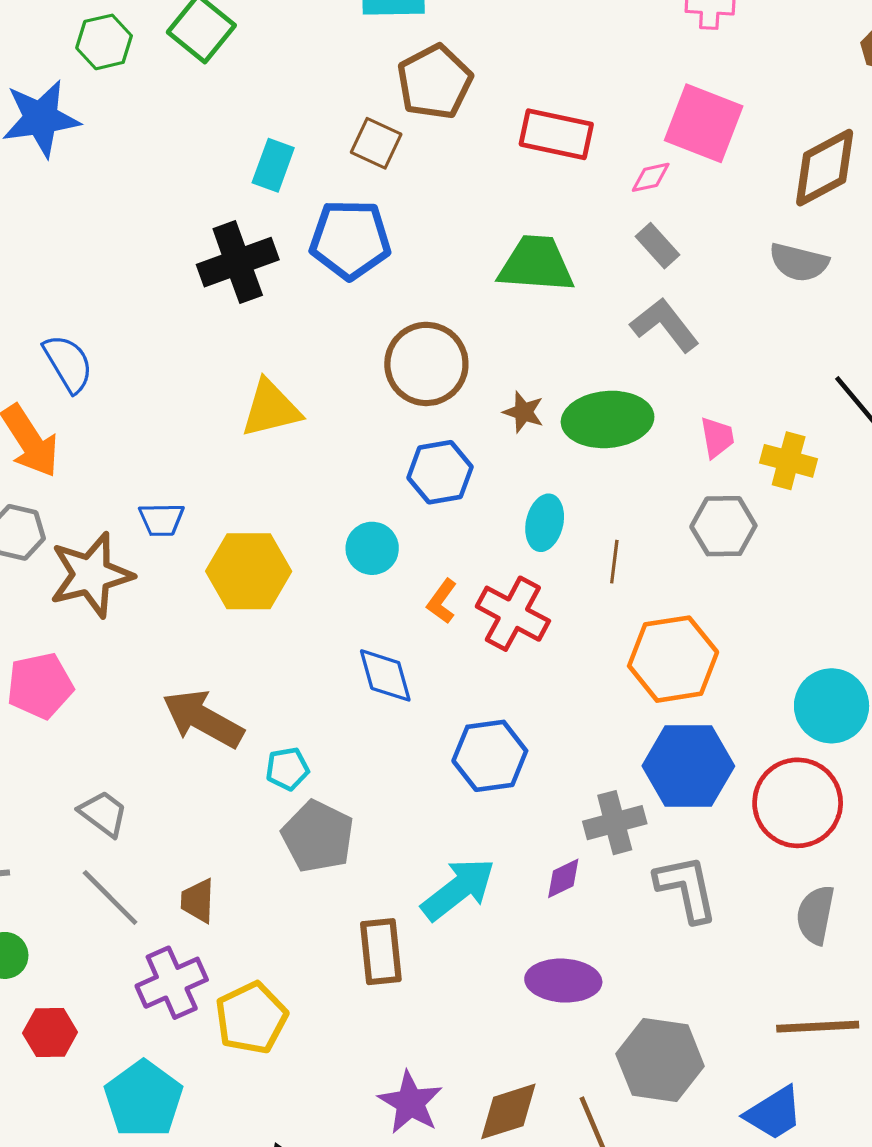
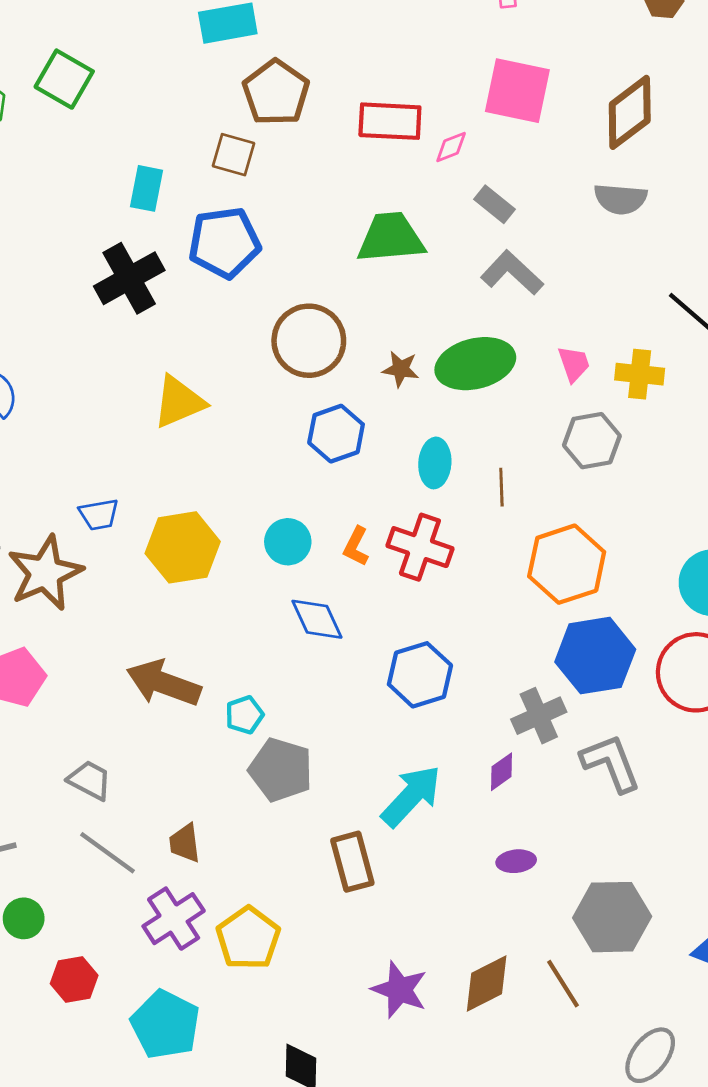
pink diamond: (651, 177) -> (451, 147), moved
cyan circle: (372, 548) -> (288, 542), moved
purple ellipse: (563, 981) -> (516, 861), size x0.6

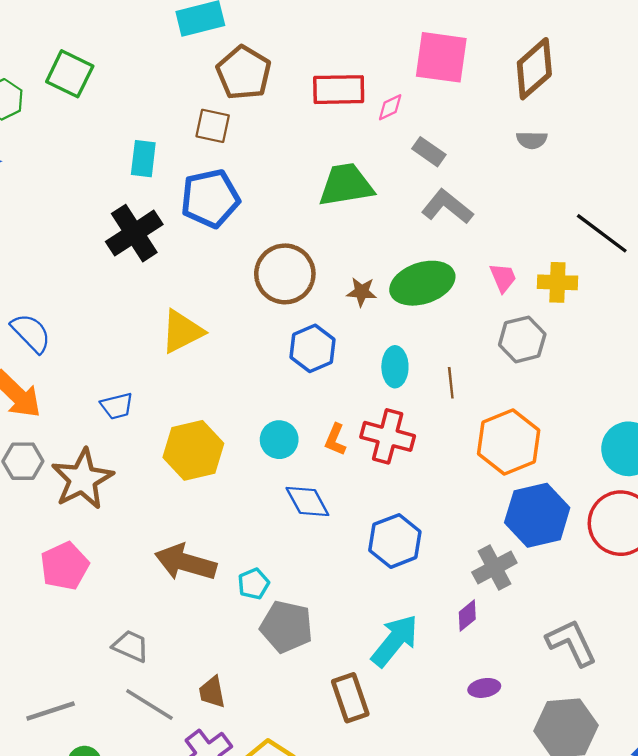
gray semicircle: (620, 199) -> (532, 140), size x0.7
blue trapezoid: (99, 515) -> (117, 406), moved
gray L-shape: (611, 763) -> (571, 643), moved

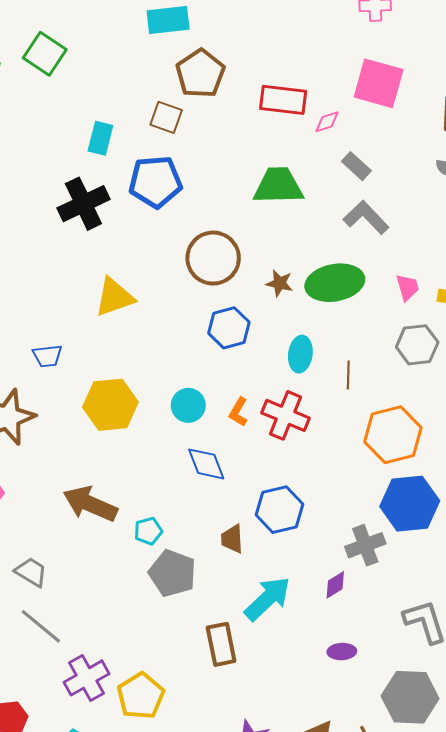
brown trapezoid: (212, 692) -> (232, 539), moved

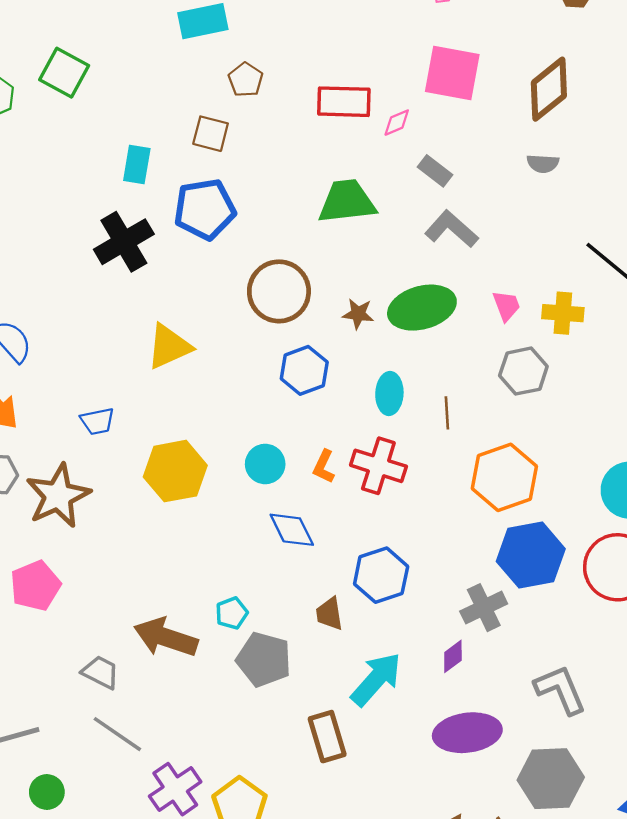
brown pentagon: (200, 74) -> (246, 80), size x0.6
brown arrow: (90, 504) -> (166, 637), moved
purple ellipse: (342, 652) -> (467, 733), size x2.0

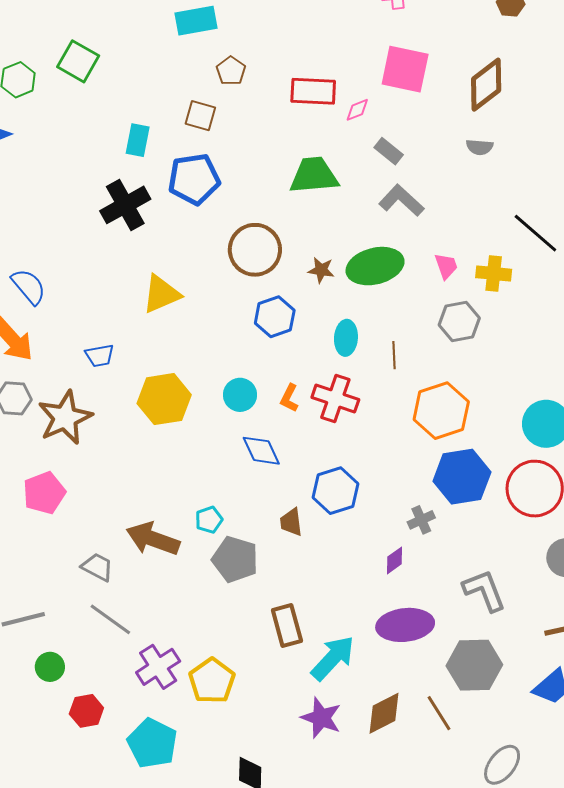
gray cross: (484, 608) -> (421, 520), size x0.7
cyan arrow: (376, 679) -> (333, 658), moved

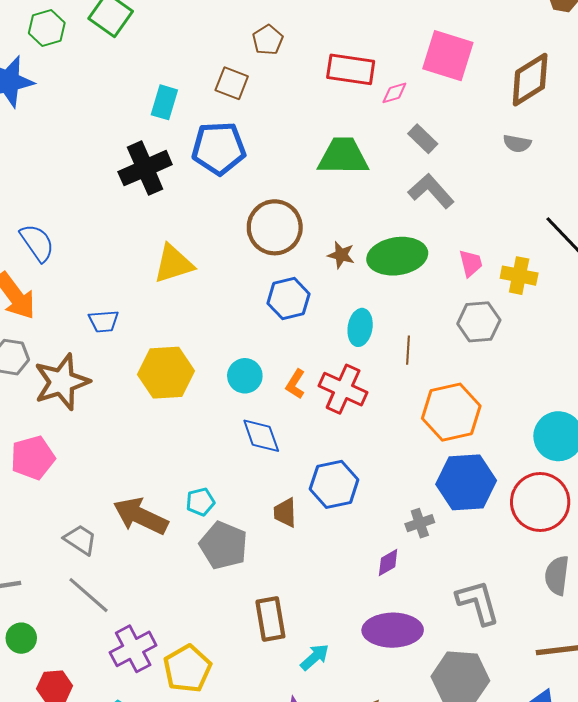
cyan arrow: (333, 658) -> (315, 657), size x0.6

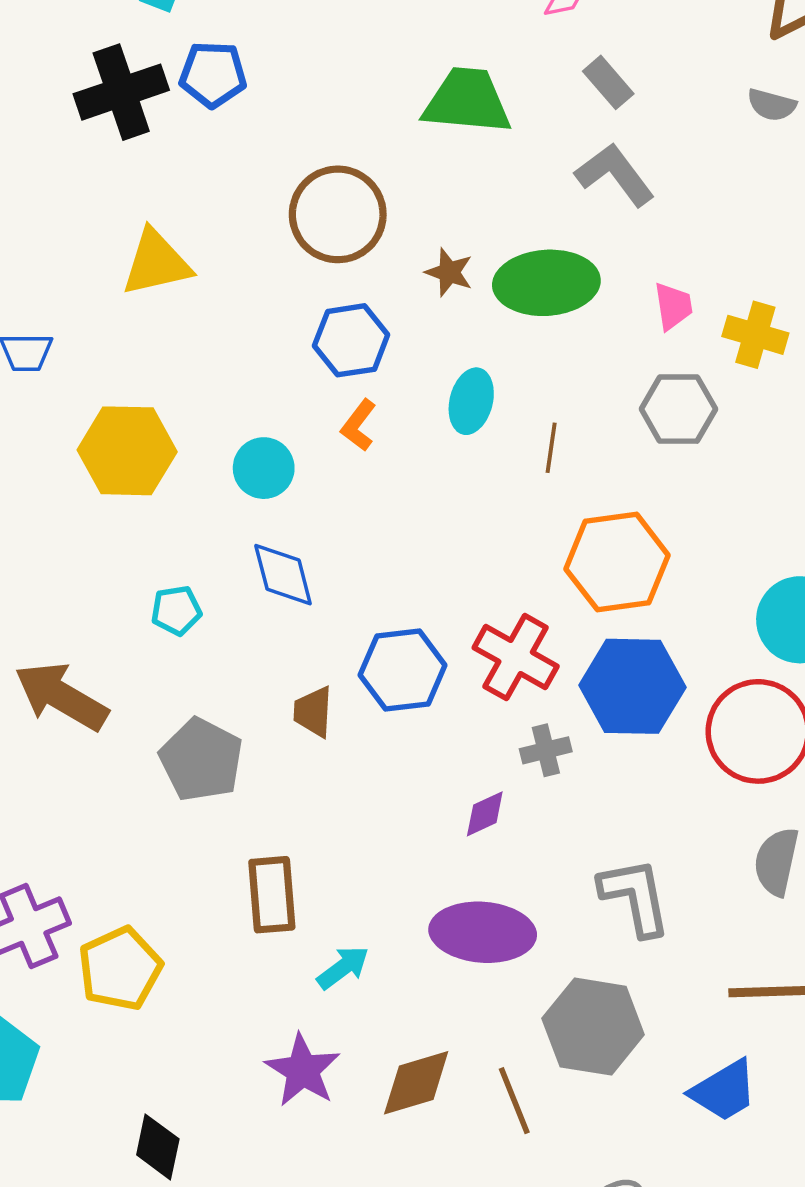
blue pentagon: (219, 148) -> (213, 74), moved, size x0.7
orange L-shape: (295, 384) -> (359, 425), moved
red cross: (343, 389) -> (516, 657), moved
cyan pentagon: (200, 502) -> (176, 610), moved

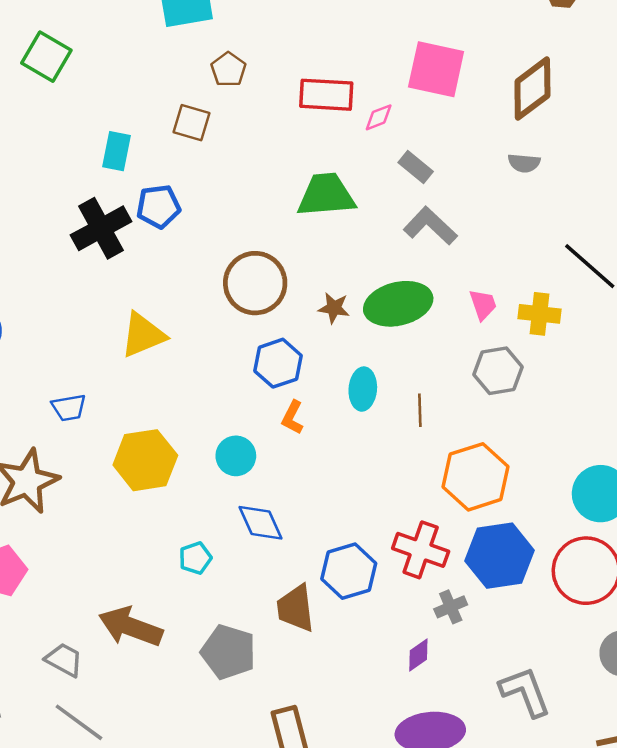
brown trapezoid: (313, 712) -> (296, 608), size x1.4

